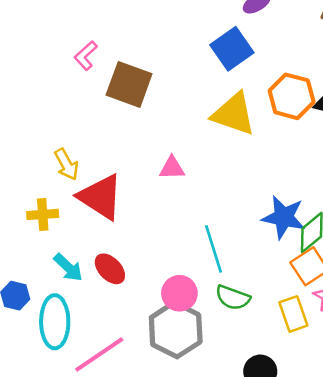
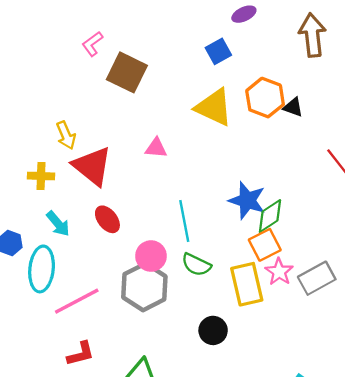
blue square: (232, 49) -> (218, 51), size x0.7
red ellipse: (110, 269) -> (107, 219), moved
yellow rectangle: (293, 314) -> (247, 284), size x1.4

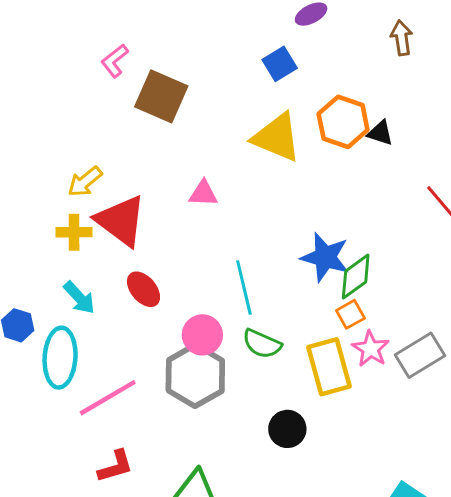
brown arrow: (312, 35) -> (402, 38), size x0.6
yellow arrow: (66, 135) -> (85, 182), turned 76
yellow cross: (41, 176) -> (74, 232), moved
orange square: (265, 245) -> (350, 314), size x0.7

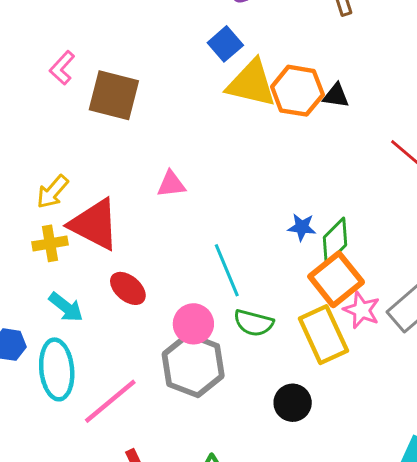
yellow triangle: (277, 137) -> (251, 83), moved
blue star: (325, 257) -> (302, 227), size x0.6
orange square: (350, 314) -> (336, 279), size x1.8

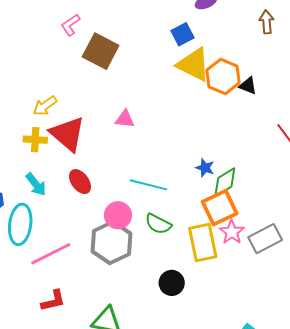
cyan line: (227, 270) -> (148, 185), turned -66

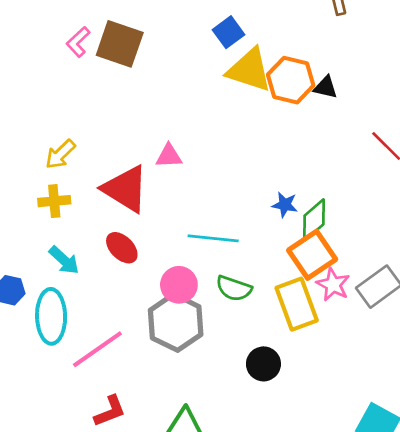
brown square: (101, 51) -> (120, 44), moved
red triangle: (68, 134) -> (125, 189), moved

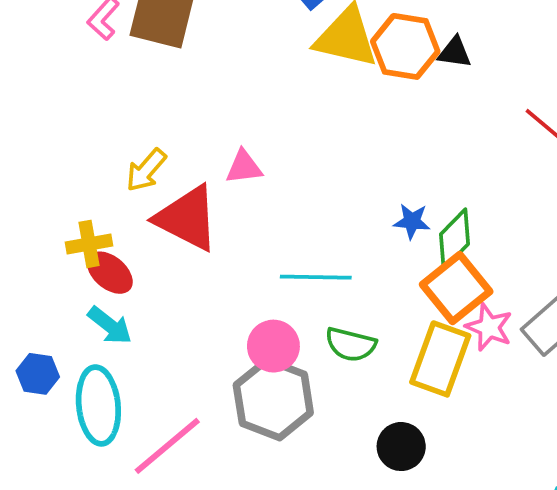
yellow arrow: (60, 154) -> (146, 170), moved
red ellipse: (122, 248) -> (110, 273), moved
yellow rectangle: (297, 304) -> (440, 359), turned 45

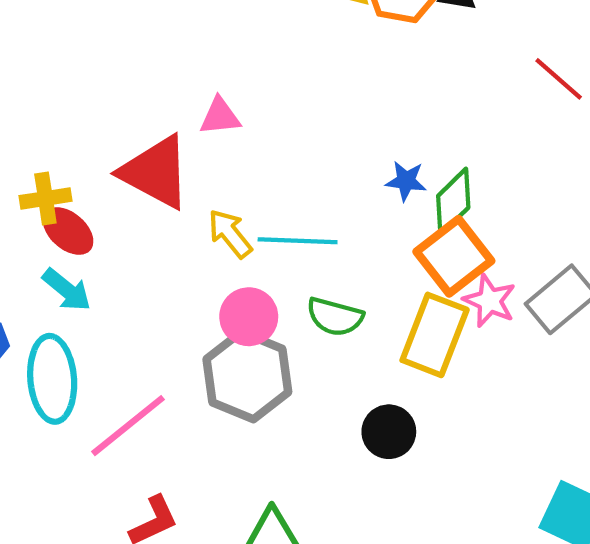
yellow arrow: (146, 170) -> (230, 234), moved, turned 99

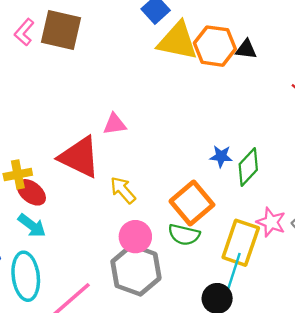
cyan line: (298, 241) -> (233, 274), moved, turned -72
orange square: (454, 256) -> (192, 203), moved

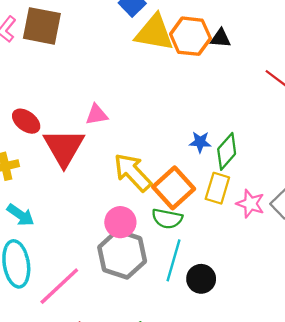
red triangle: (79, 157) -> (64, 147), turned 36
yellow arrow: (123, 190) -> (133, 172), moved, size x1.5
red ellipse: (31, 192) -> (26, 121), moved
yellow rectangle: (241, 243) -> (217, 188), moved, size x0.7
cyan line: (233, 274) -> (173, 260), moved

